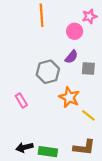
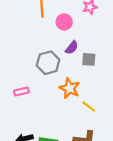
pink circle: (75, 31) -> (64, 22), moved
pink rectangle: (21, 100) -> (21, 92), turned -72

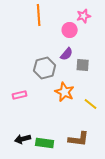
pink circle: (64, 22) -> (70, 30), moved
yellow line: (89, 107) -> (91, 104), moved

